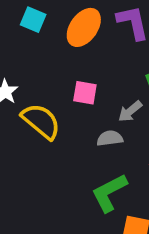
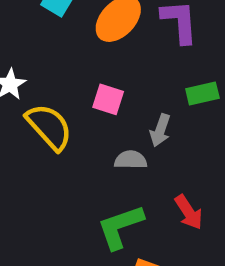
gray arrow: (130, 111) -> (160, 130), turned -40

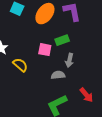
green rectangle: (202, 94) -> (62, 40), moved
yellow semicircle: (49, 127) -> (20, 65), size x0.7

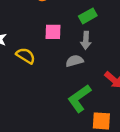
green rectangle: (62, 40) -> (88, 16), moved

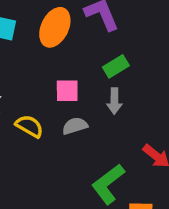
gray semicircle: (75, 61) -> (75, 126), moved

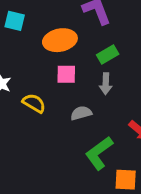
orange ellipse: (55, 27) -> (60, 40), moved, turned 52
gray semicircle: (75, 126) -> (81, 113), moved

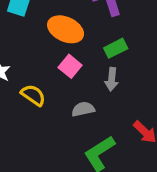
orange ellipse: (60, 40) -> (66, 29), turned 32
pink square: (66, 74) -> (70, 66), turned 35

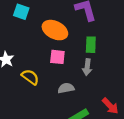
green rectangle: (116, 48) -> (91, 45), turned -63
pink square: (70, 66) -> (57, 57), turned -35

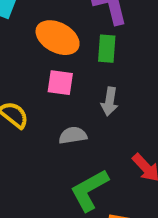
green rectangle: (91, 45) -> (107, 49), moved

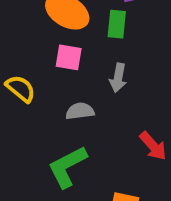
green L-shape: (89, 190) -> (67, 167), moved

